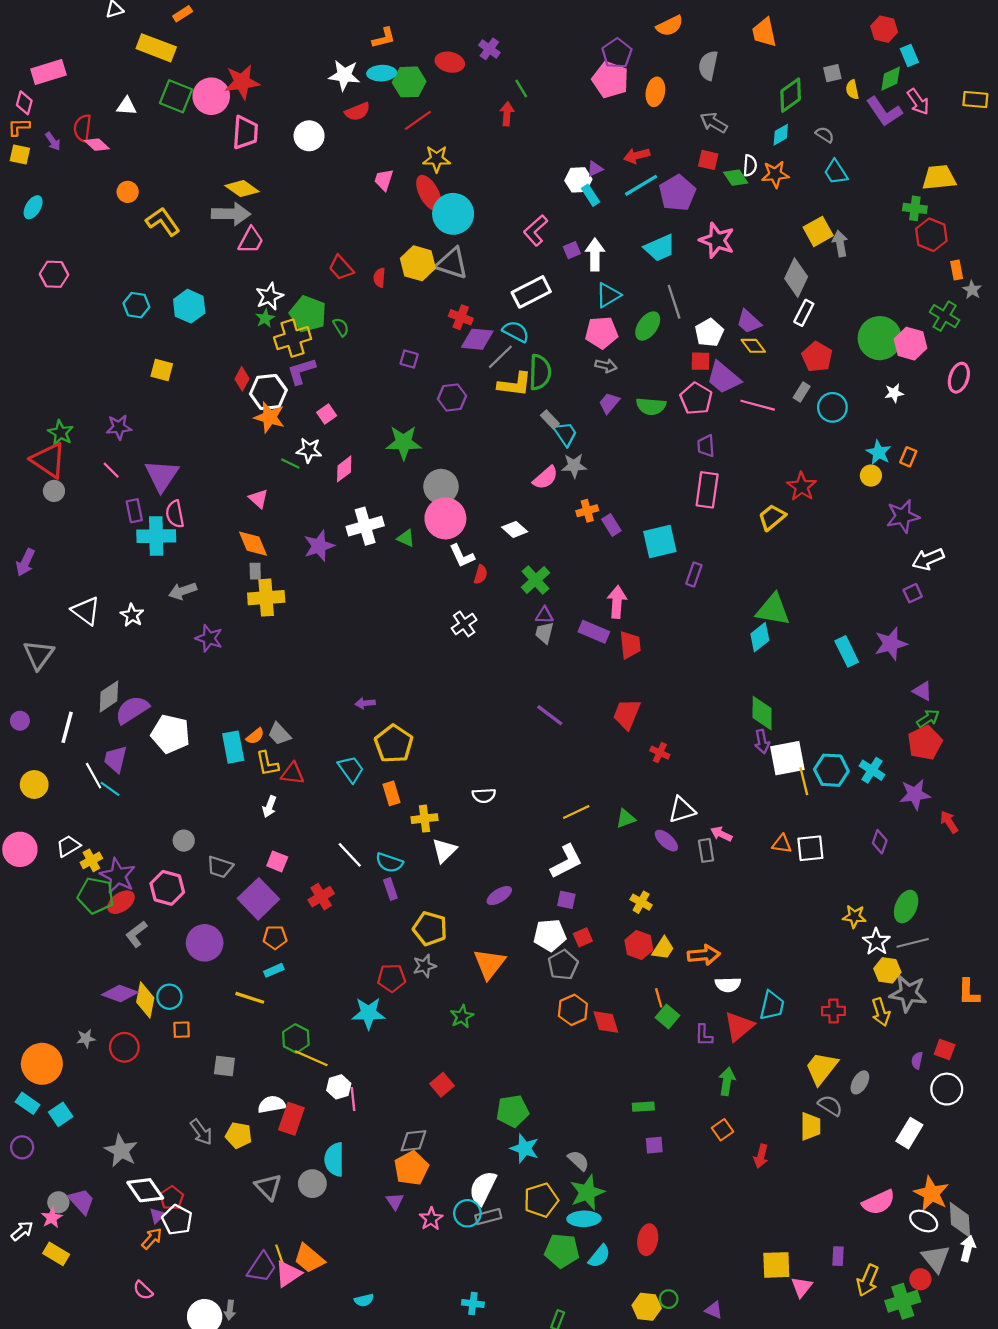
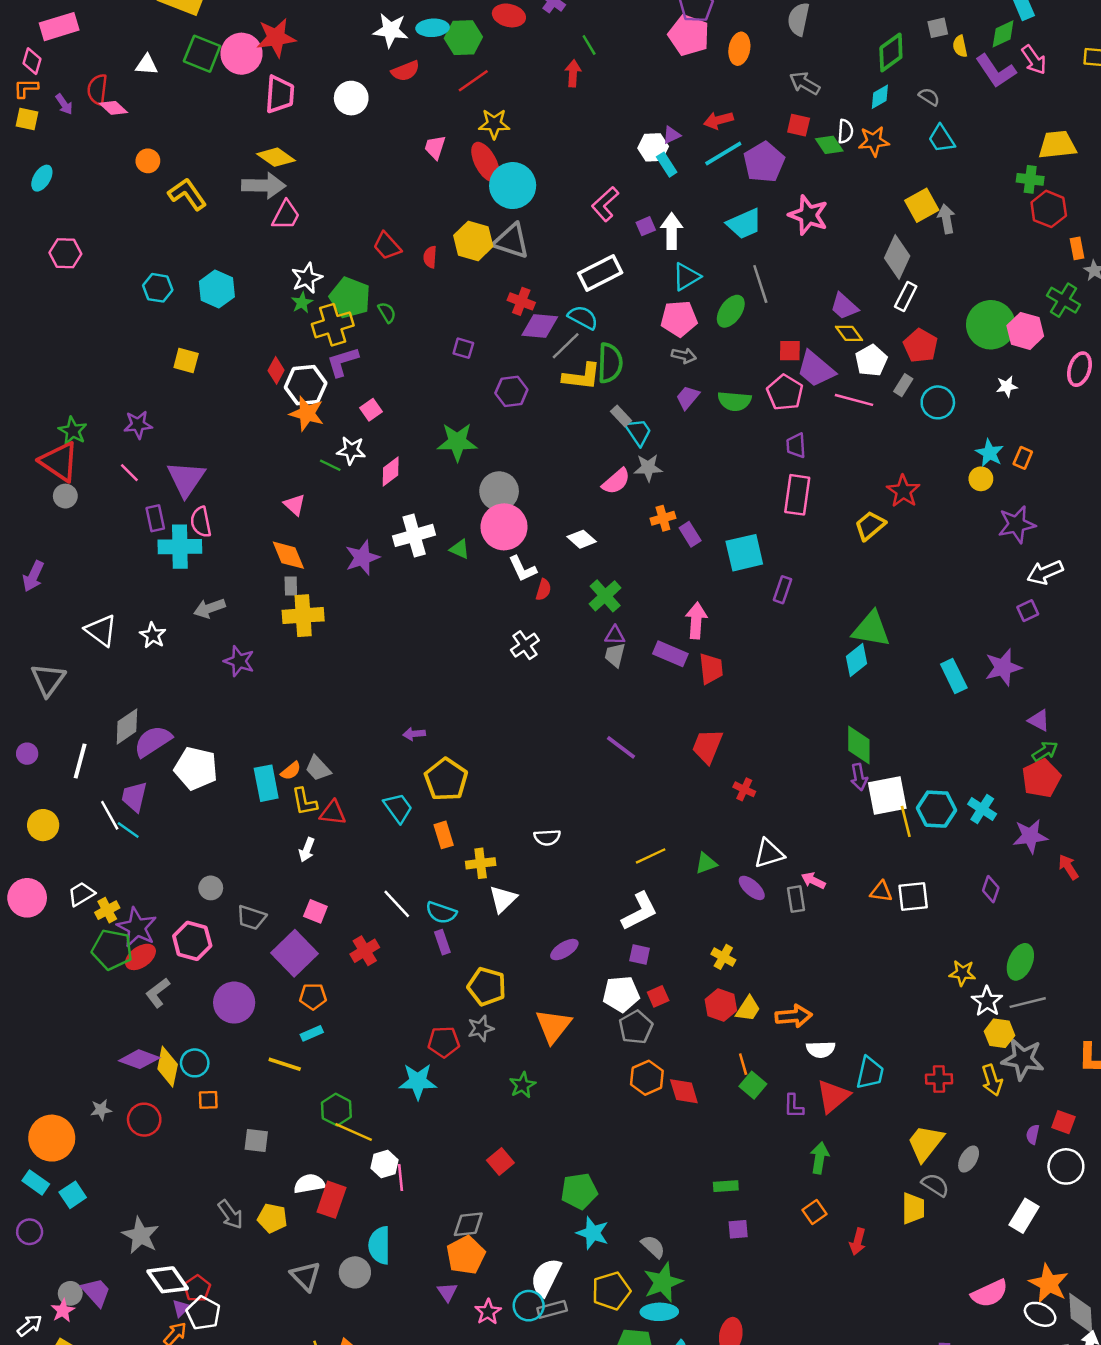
white pentagon: (709, 333) -> (871, 361), moved

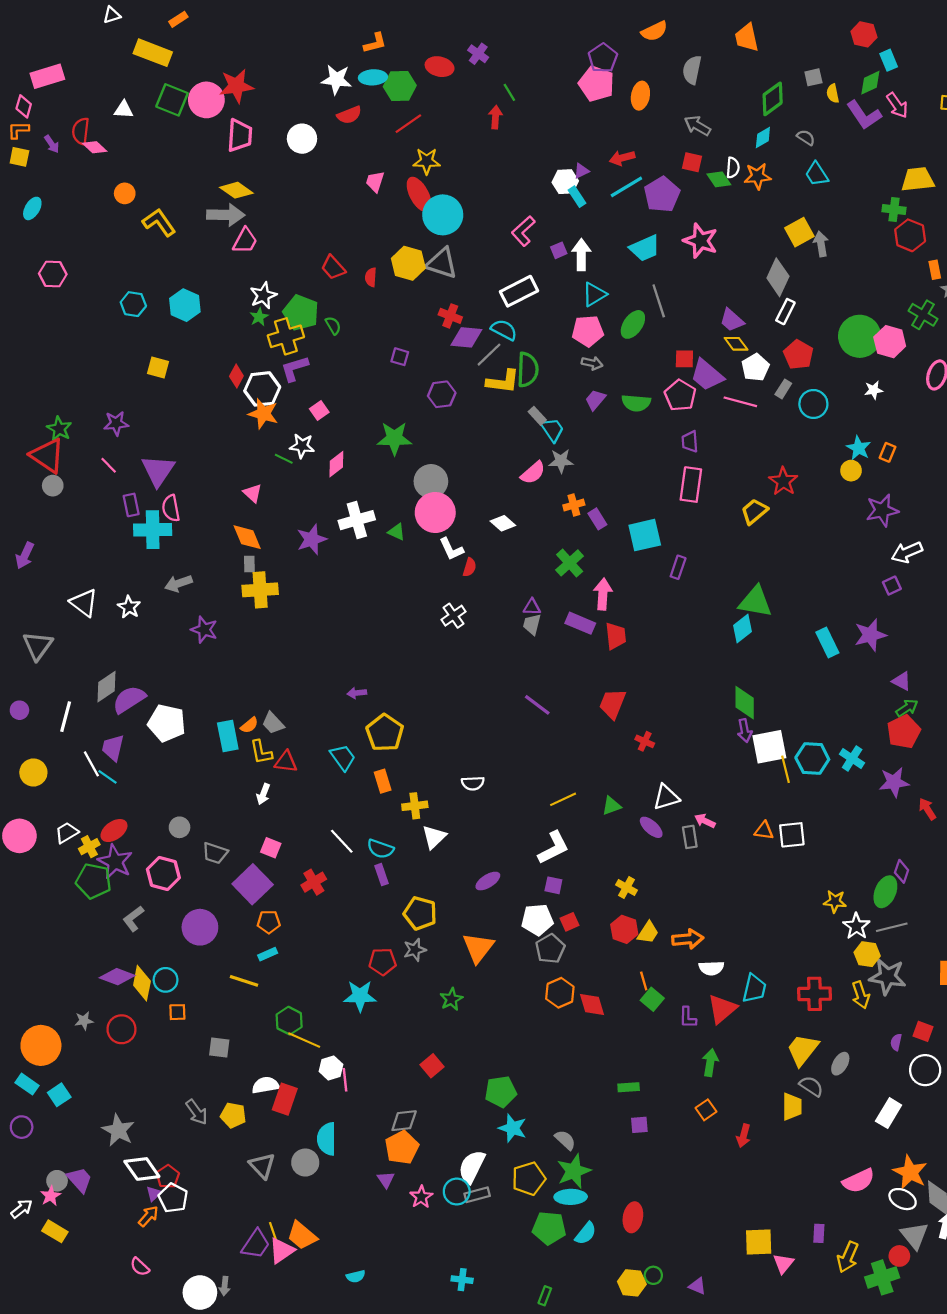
green cross: (605, 596) -> (570, 563), moved
purple diamond: (991, 889) -> (902, 871), moved
red ellipse: (140, 957) -> (114, 831), moved
red cross: (939, 1079) -> (814, 994), size x1.4

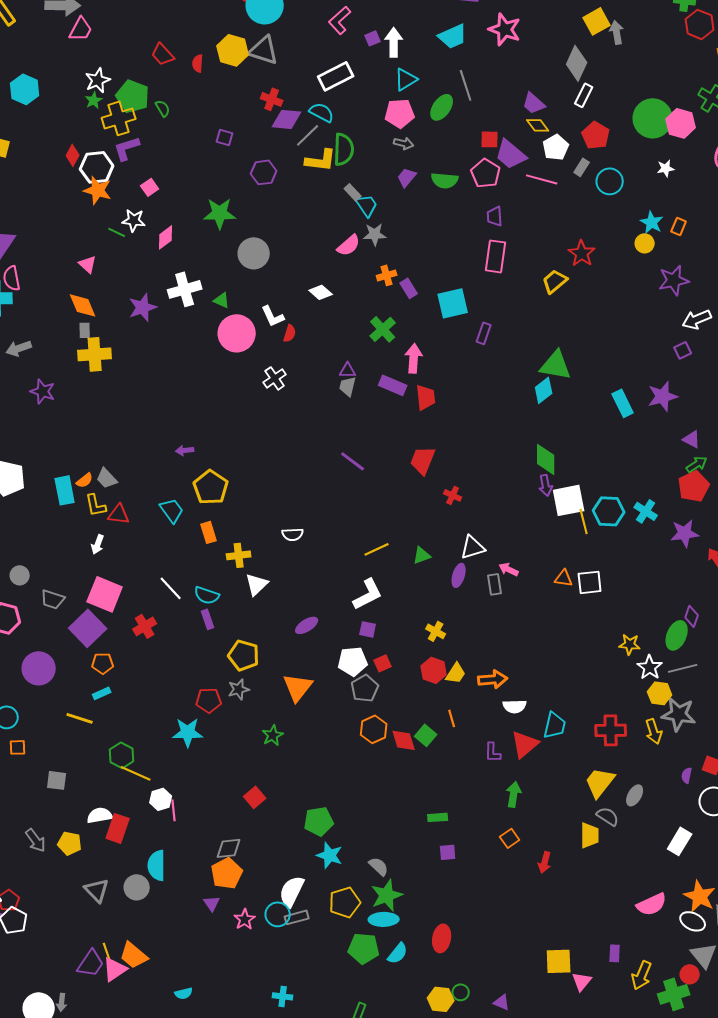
pink circle: (435, 512) -> (237, 333), moved
purple ellipse: (651, 827) -> (459, 575), turned 65
pink square: (271, 848) -> (105, 594), size x1.8
green square: (652, 999) -> (426, 735), moved

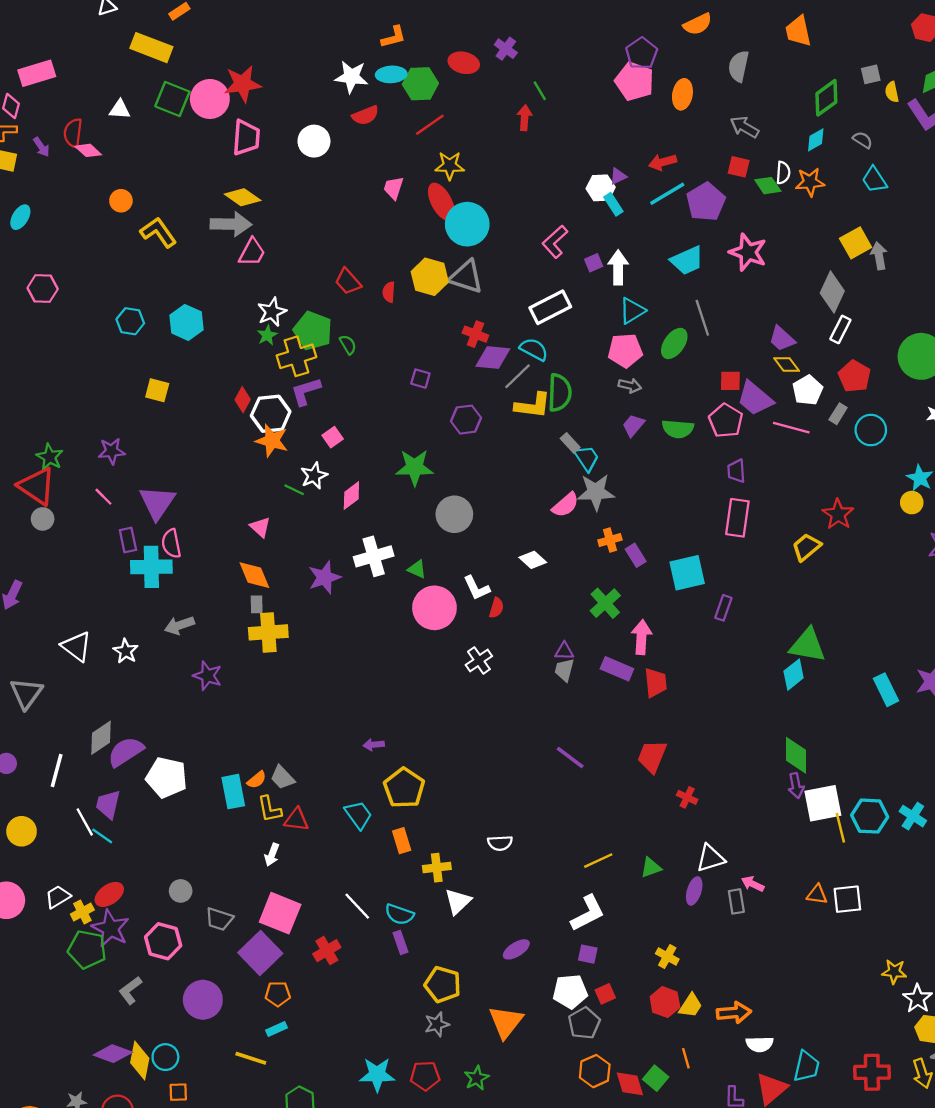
white star: (134, 220) -> (314, 476), turned -30
gray star: (375, 234) -> (596, 492), size x1.4
red pentagon: (209, 700) -> (425, 1076), moved

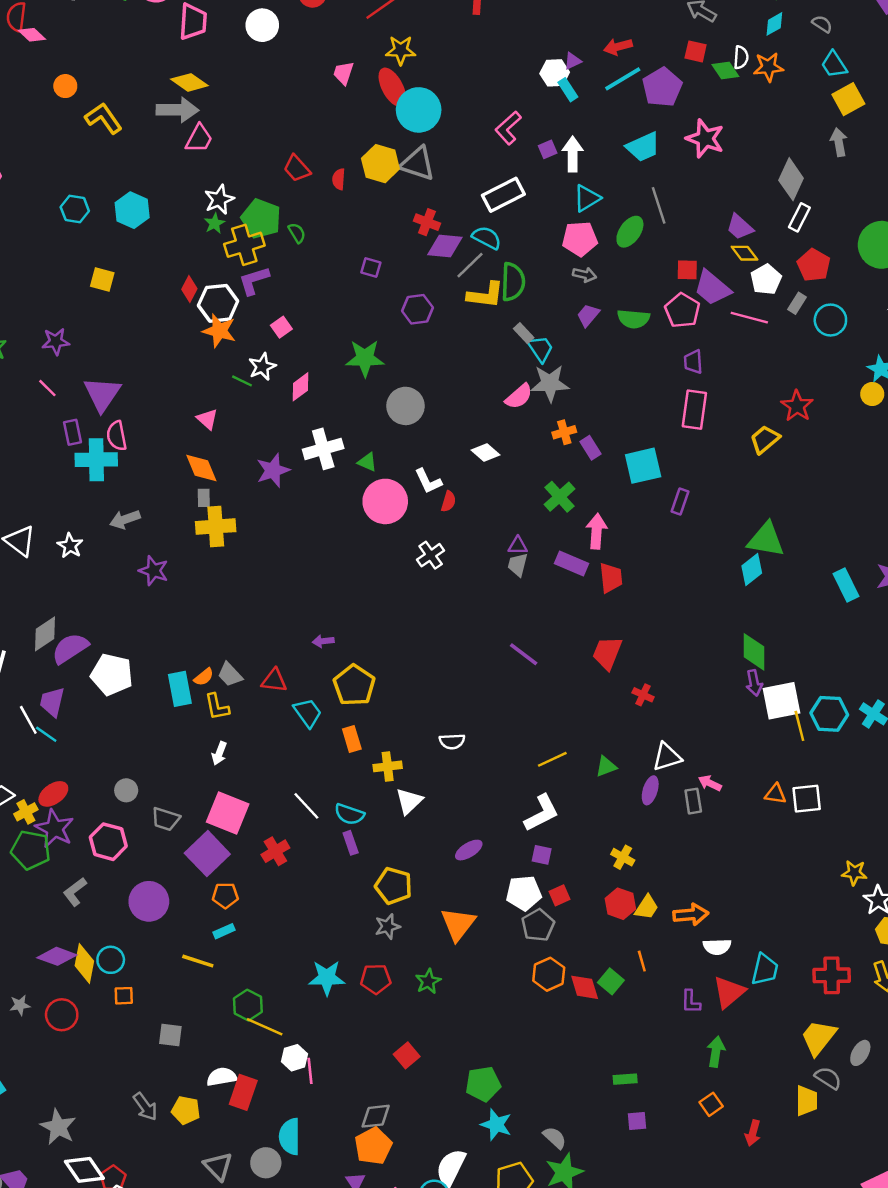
yellow square: (856, 243) -> (848, 99), moved
red triangle: (296, 820) -> (274, 681), moved

